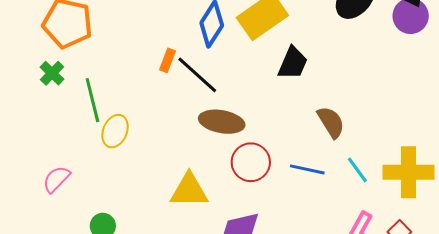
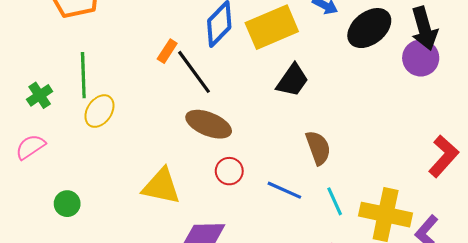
green cross: (52, 73) -> (40, 95), moved
red circle: (251, 162) -> (229, 171), size x0.7

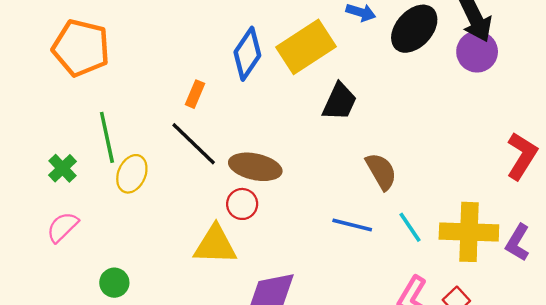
black line: (194, 72) -> (194, 144), moved
red circle: (229, 171) -> (242, 204), moved

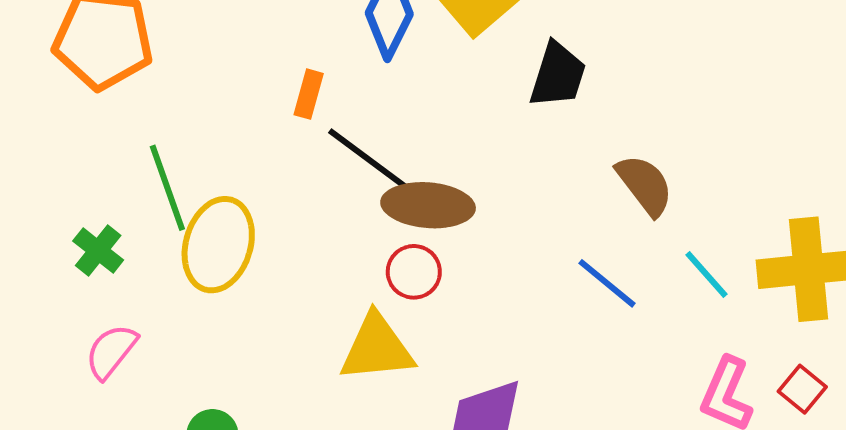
black line: (194, 144) -> (369, 160), moved
yellow ellipse: (132, 174) -> (218, 245), size x1.4
blue line: (352, 225) -> (607, 283), turned 33

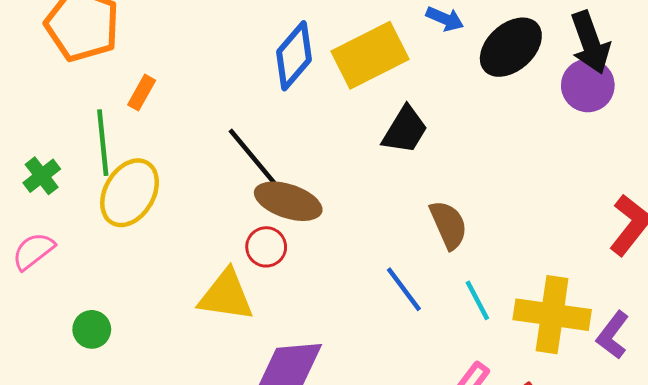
orange rectangle: (309, 94) -> (142, 93), moved

